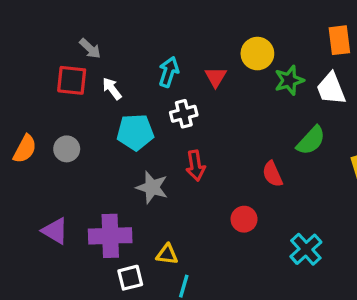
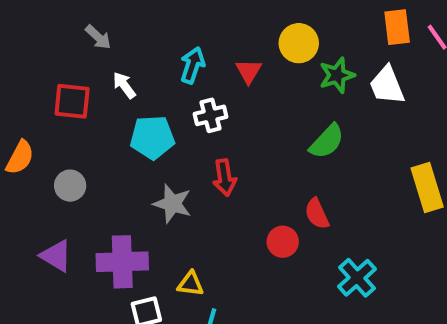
red square: (72, 80) -> (72, 101), moved
green semicircle: (311, 141) -> (327, 141), moved
gray circle: (67, 149) -> (70, 186), moved
red semicircle: (272, 174) -> (317, 214), moved

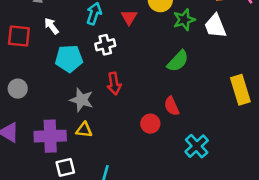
yellow triangle: (190, 284) -> (84, 130), moved

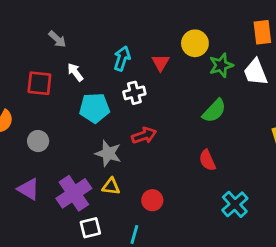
red arrow: (114, 84) -> (144, 136), turned -100
red circle: (150, 124) -> (152, 200), moved
purple cross: (50, 136) -> (74, 193), turned -32

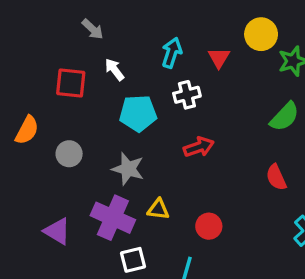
gray star: (108, 153) -> (128, 169), moved
purple triangle: (28, 189) -> (57, 231), moved
purple cross: (74, 193) -> (113, 218), turned -32

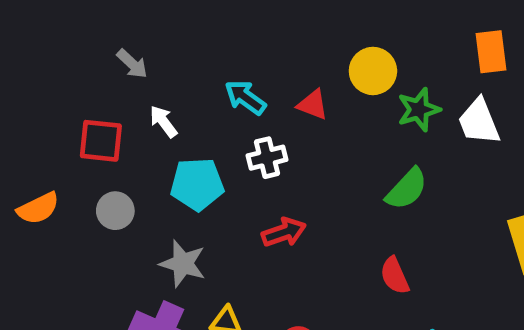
cyan arrow: (172, 53) -> (245, 97), turned -72
red triangle: (219, 58) -> (313, 105), turned -40
orange semicircle: (27, 130) -> (38, 208), turned 36
gray circle: (69, 154) -> (115, 211), moved

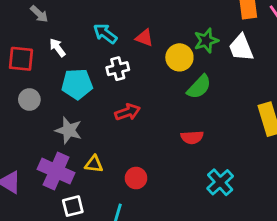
yellow circle: (373, 71) -> (179, 57), moved
red semicircle: (395, 276) -> (192, 137), turned -70

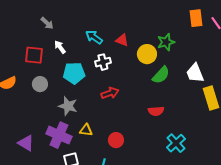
white trapezoid: (241, 48) -> (195, 73), moved

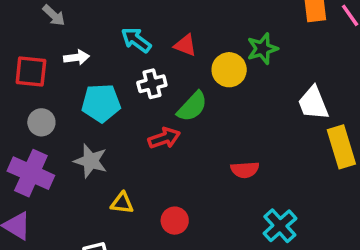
white arrow: (60, 47) -> (77, 57), turned 120
green semicircle: (161, 75) -> (192, 107), moved
purple cross: (59, 135) -> (31, 173), moved

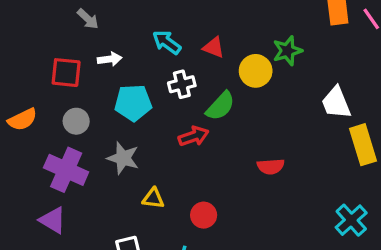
cyan cross: (280, 226) -> (351, 220), moved

